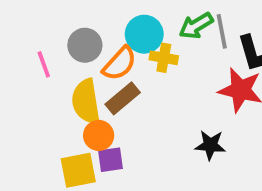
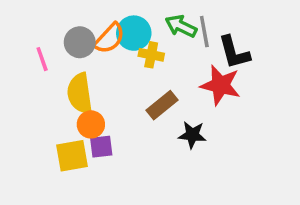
green arrow: (196, 26) -> (181, 26), turned 56
orange semicircle: (120, 64) -> (109, 38), moved
brown rectangle: (123, 98) -> (162, 105), moved

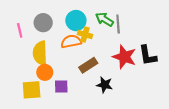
orange semicircle: (109, 38) -> (71, 41), moved, turned -150
black L-shape: (234, 52) -> (148, 56), moved
purple square: (101, 147) -> (61, 87), moved

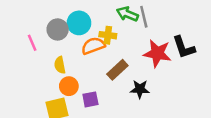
cyan circle: (76, 21) -> (79, 23), moved
yellow semicircle: (40, 53) -> (60, 65), size x0.6

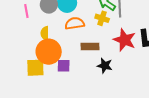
yellow cross: (108, 35) -> (102, 18), moved
brown rectangle: (117, 70) -> (90, 46), turned 30
orange circle: (69, 86) -> (49, 52), size x1.6

